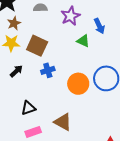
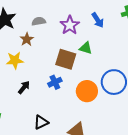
brown star: (14, 23) -> (27, 39), moved
blue arrow: (99, 26) -> (98, 20), moved
brown square: (37, 46) -> (66, 59), moved

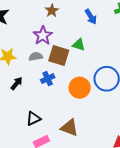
gray semicircle: (39, 21) -> (36, 56), moved
purple star: (70, 25) -> (43, 36), moved
brown star: (27, 39) -> (52, 11), moved

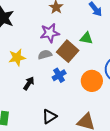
purple star: (43, 36) -> (50, 33), turned 30
brown square: (59, 56) -> (68, 51), turned 30

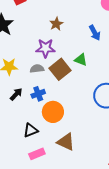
blue cross: (59, 75) -> (38, 94), moved
orange circle: (92, 81) -> (53, 112), moved

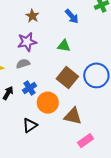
brown square: (60, 69) -> (67, 78), moved
brown triangle: (66, 142) -> (73, 116), moved
pink rectangle: (37, 154) -> (85, 141), moved

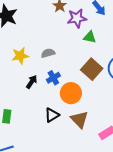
purple star: (27, 42) -> (77, 18), moved
brown triangle: (73, 116) -> (79, 119), moved, turned 30

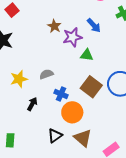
blue cross: (53, 78) -> (61, 94), moved, turned -32

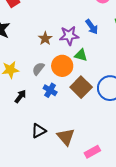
brown star: (54, 26) -> (45, 38), moved
gray semicircle: (46, 74) -> (38, 69), turned -40
orange circle: (72, 112) -> (62, 66), moved

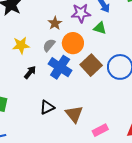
brown star: (45, 38) -> (55, 23), moved
green triangle: (81, 55) -> (100, 28), moved
blue cross: (50, 90) -> (60, 67), size x1.6

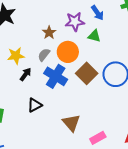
black arrow: (30, 72) -> (26, 74), moved
black triangle: (47, 107) -> (35, 105), moved

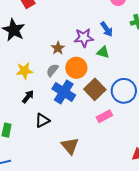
black arrow: (26, 74) -> (28, 97), moved
brown triangle: (71, 123) -> (70, 146), moved
pink rectangle: (98, 138) -> (104, 116), moved

